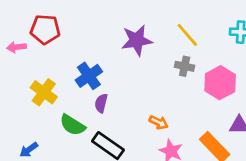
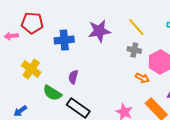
blue cross: (89, 76) -> (64, 40), moved, turned 30
orange arrow: (159, 122) -> (142, 78), moved

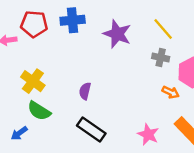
purple star: (99, 31) -> (117, 34), turned 30
blue cross: (64, 40) -> (73, 20), moved
green semicircle: (52, 93) -> (39, 111), moved

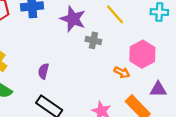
gray cross: (161, 58) -> (93, 40), moved

